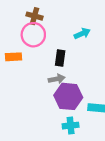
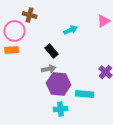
pink circle: (33, 35) -> (15, 31), moved
black rectangle: (60, 58) -> (52, 51), turned -48

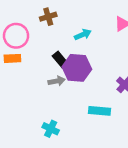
brown cross: (30, 15) -> (48, 17), moved, turned -32
purple hexagon: (59, 84) -> (77, 68), moved
cyan cross: (61, 109) -> (51, 129), moved, turned 32

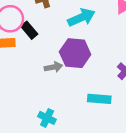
cyan arrow: (83, 35) -> (81, 17), size x1.5
black rectangle: (60, 60) -> (29, 30), moved

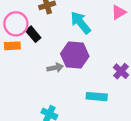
cyan arrow: (81, 17) -> (81, 23), turned -105

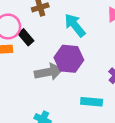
gray arrow: (55, 68) -> (49, 72), size x1.6

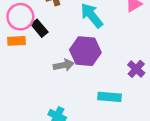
gray arrow: (49, 72) -> (64, 65), size x0.7

